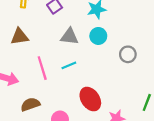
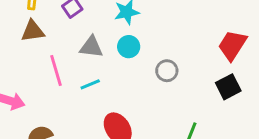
brown triangle: (20, 37) -> (33, 31), moved
pink line: (42, 68) -> (56, 70), moved

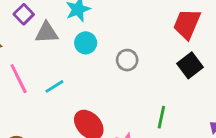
gray triangle: (91, 47) -> (47, 33), moved

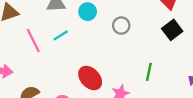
cyan line: (54, 86) -> (61, 35), moved

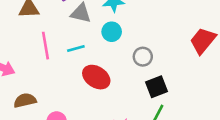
black square: (172, 30) -> (157, 87), moved
red ellipse: (90, 78) -> (96, 77), moved, turned -30

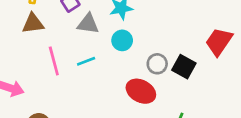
red ellipse: (96, 77) -> (141, 91), moved
black square: (157, 87) -> (184, 67), moved, turned -35

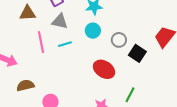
gray triangle: (88, 24) -> (60, 21), moved
gray circle: (157, 64) -> (119, 40), moved

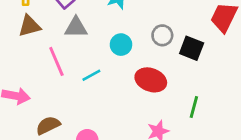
cyan circle: (93, 31) -> (121, 45), moved
cyan line: (65, 44) -> (91, 75), moved

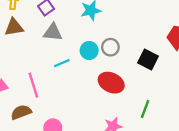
gray circle: (162, 35) -> (110, 47), moved
pink line: (56, 61) -> (33, 85), moved
cyan line: (91, 75) -> (62, 63), moved

